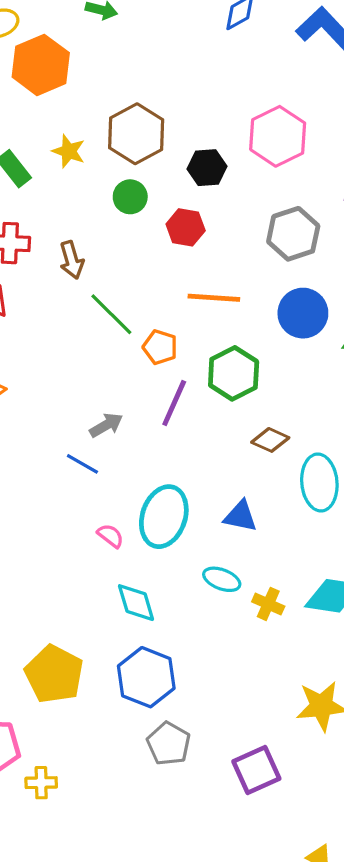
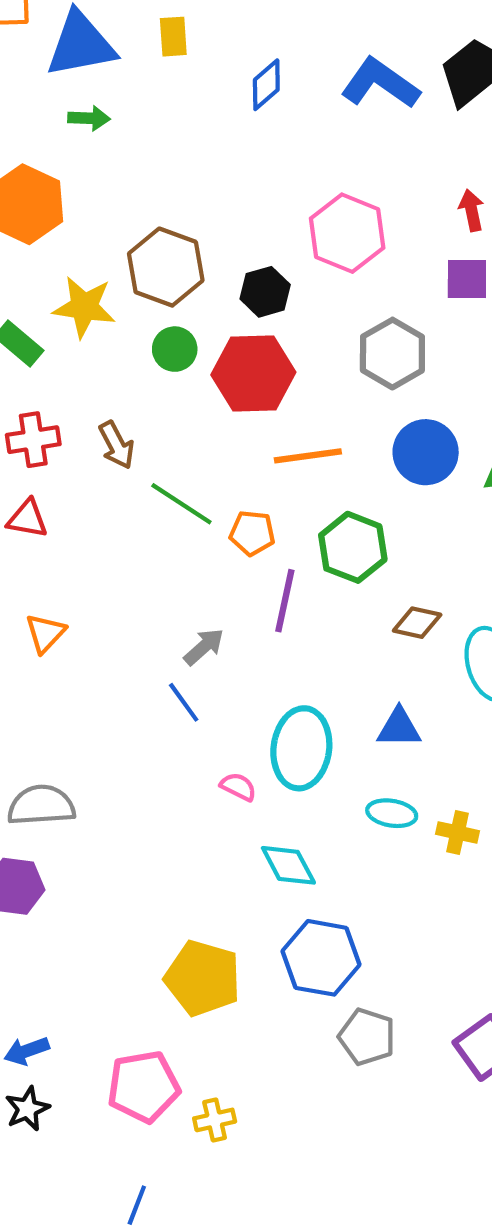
yellow star: (69, 151) -> (84, 307), size x1.4
red hexagon: (186, 227) -> (253, 374), size x1.6
blue line: (82, 464) -> (184, 702), turned 36

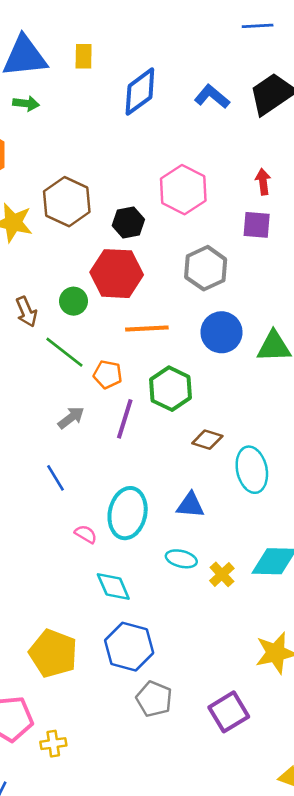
blue L-shape: (380, 83) -> (212, 97), size x0.7
blue diamond: (266, 85) -> (140, 92), size x1.5
green circle: (175, 349) -> (74, 301), moved
gray arrow: (204, 647) -> (71, 418), moved
yellow cross: (457, 833) -> (222, 574), turned 30

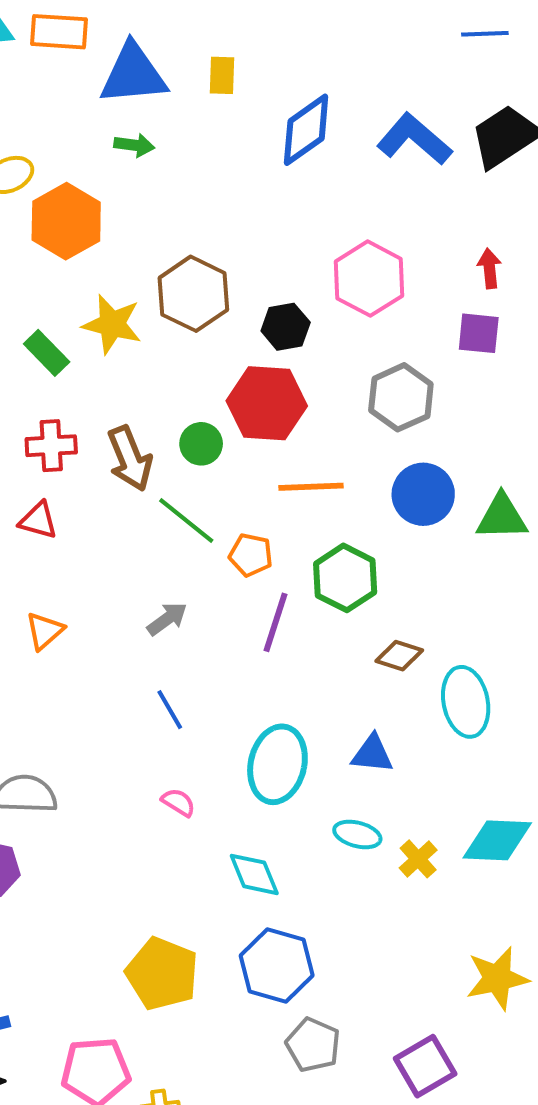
blue L-shape: (212, 97) -> (414, 139), size x1.4
brown arrow: (26, 312) -> (130, 459), size x1.4
gray arrow: (71, 418) -> (167, 619), moved
pink semicircle: (86, 534) -> (178, 802), moved

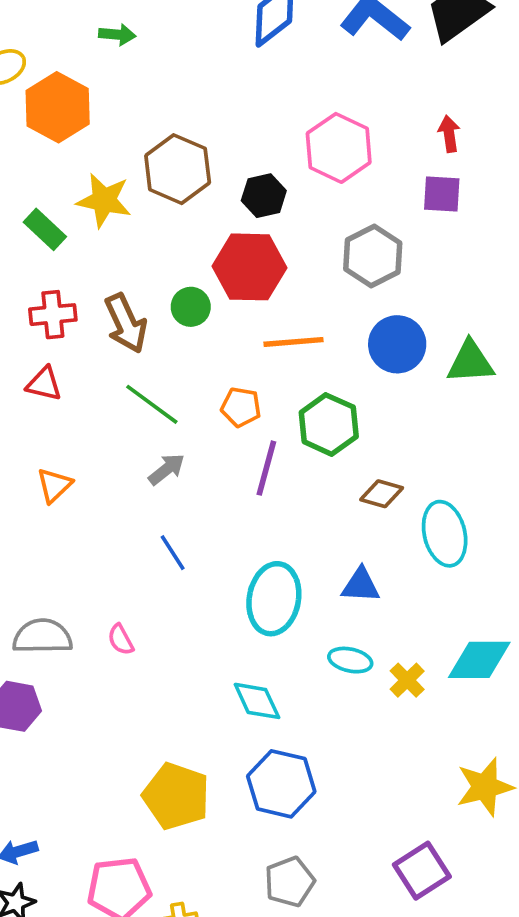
green line: (186, 521) -> (152, 404), moved
pink semicircle: (178, 802) -> (121, 640), moved, turned -148
gray pentagon: (313, 1045) -> (290, 882), moved, turned 30

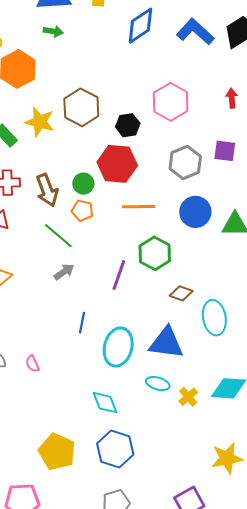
purple square: (442, 194) -> (225, 151), moved
orange pentagon: (241, 407) -> (82, 211), moved
blue line: (173, 553) -> (82, 323), moved, turned 40
blue triangle: (361, 585) -> (166, 343), size x1.6

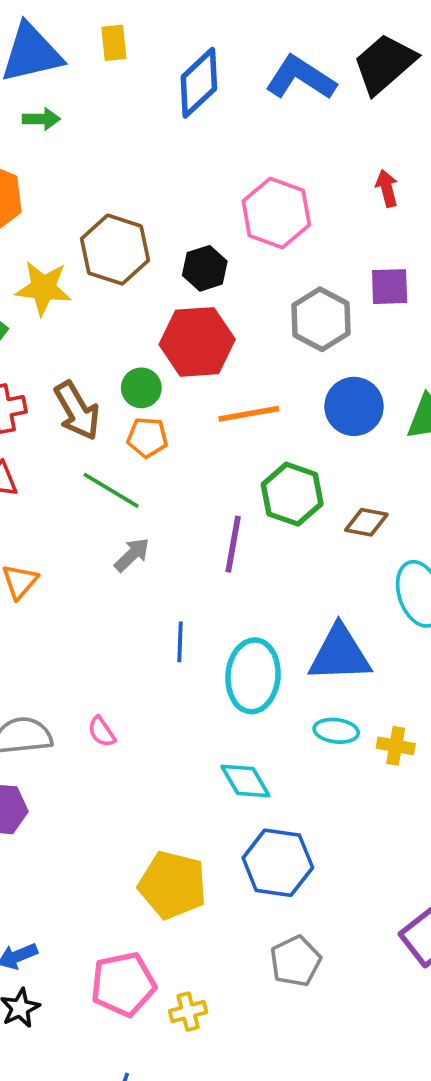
brown diamond: (181, 293) -> (366, 522), moved
yellow cross: (188, 397) -> (396, 746), turned -30

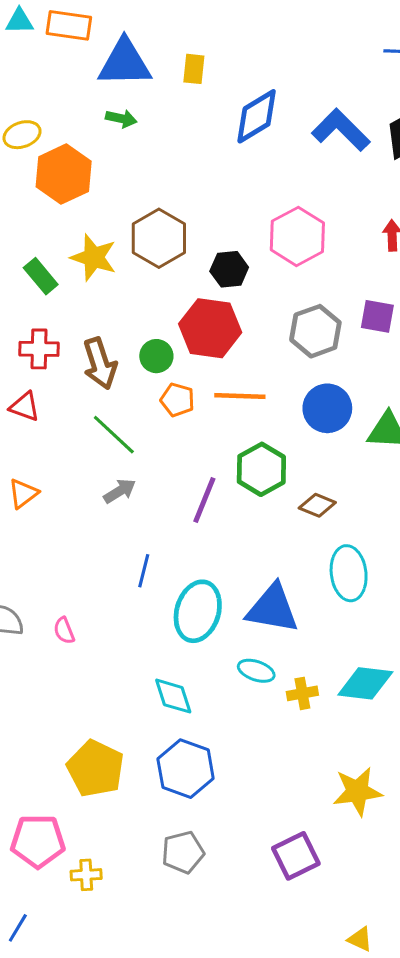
orange pentagon: (147, 437) -> (177, 400), moved
yellow cross: (396, 746) -> (302, 693), turned -32

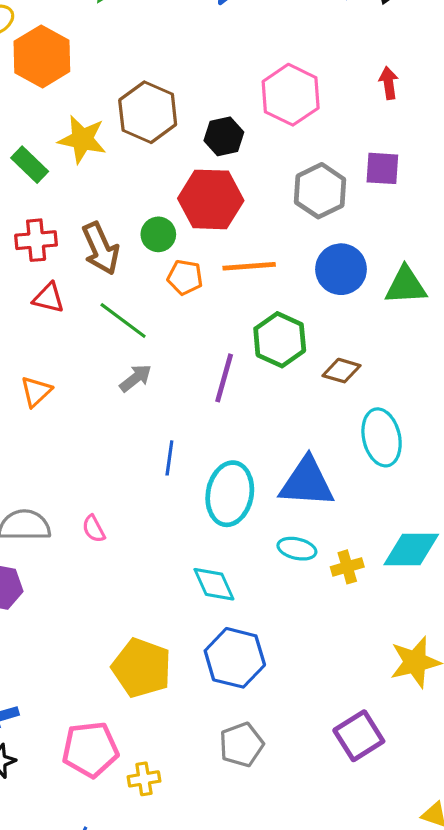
red triangle: (25, 407) -> (49, 298), moved

